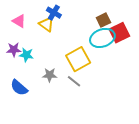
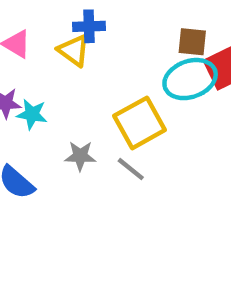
blue cross: (54, 13) -> (89, 26), turned -32
brown square: (103, 20) -> (192, 42), turned 32

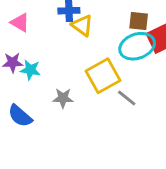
yellow triangle: (74, 51) -> (82, 25), moved
gray line: (131, 169) -> (127, 98), moved

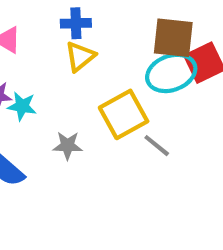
brown square: (139, 21) -> (173, 38), size x1.5
yellow triangle: (82, 25) -> (80, 56), moved, turned 45

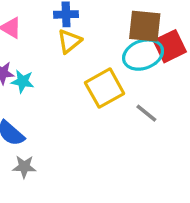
gray star: (68, 146) -> (24, 167), moved
gray line: (157, 146) -> (146, 113), moved

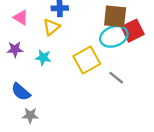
yellow triangle: (69, 41) -> (51, 27), moved
cyan star: (23, 81) -> (43, 58), moved

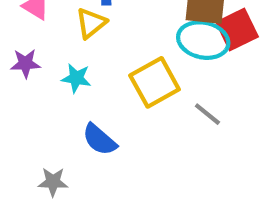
cyan ellipse: (114, 36) -> (203, 40), turned 32
blue semicircle: (21, 92) -> (100, 140), moved

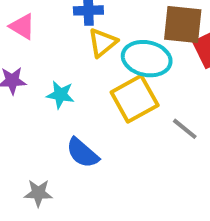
yellow triangle: (91, 23) -> (103, 43), moved
cyan ellipse: (203, 40) -> (147, 59), moved

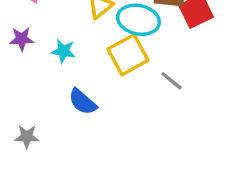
gray star: (38, 193) -> (27, 137), moved

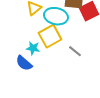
cyan star: (63, 51) -> (33, 48), moved

